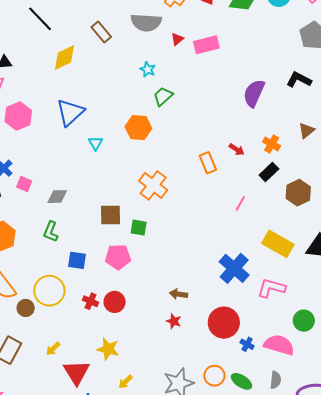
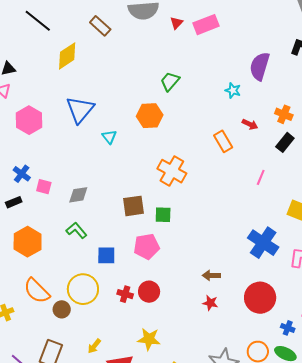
cyan star: (148, 69) -> (233, 90), moved
green L-shape: (51, 232) -> (76, 230), turned 125
blue cross: (247, 344) -> (288, 328), moved

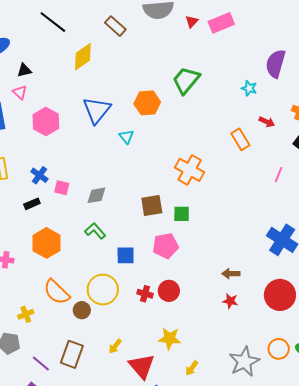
green trapezoid: (170, 81) -> (186, 80), size x1.4
orange hexagon: (150, 116) -> (147, 103), moved

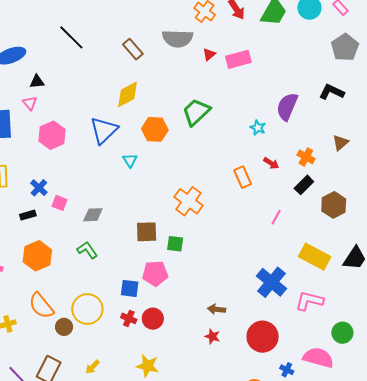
yellow diamond: (83, 57) -> (128, 94), moved
blue square: (126, 255) -> (130, 288), moved

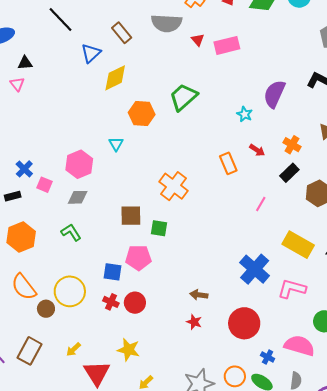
red triangle: (209, 54) -> (198, 40), turned -32
blue triangle: (104, 130) -> (91, 53), moved, size x0.7
pink hexagon: (52, 135) -> (79, 164), moved

